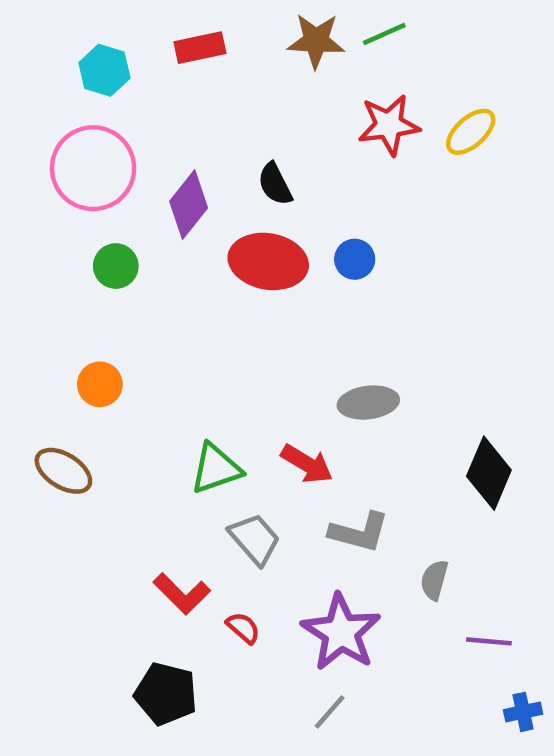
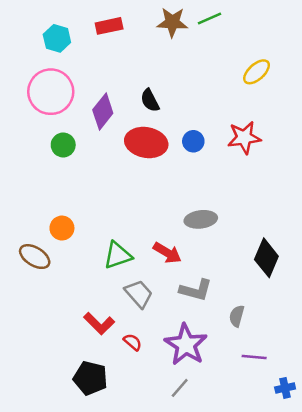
red star: (389, 125) -> (244, 138), moved
orange circle: (100, 384) -> (62, 228), moved
purple line: (489, 641) -> (254, 357), moved

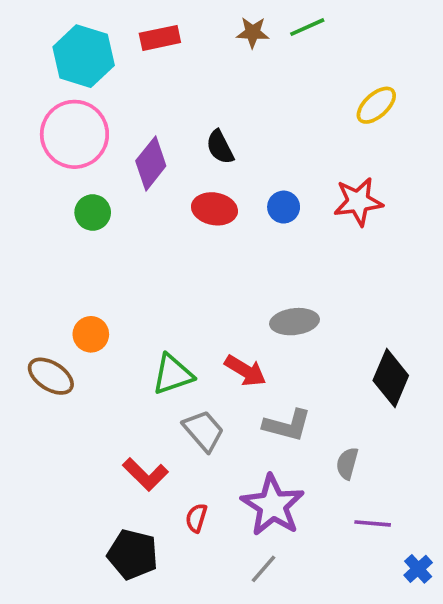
brown star: (172, 22) -> (253, 32), size x0.7
cyan hexagon: (57, 38) -> (84, 56), size x1.5
red ellipse: (146, 143) -> (214, 209), size x0.7
red semicircle: (133, 342) -> (196, 518), moved, turned -114
blue cross: (285, 388) -> (418, 569), turned -30

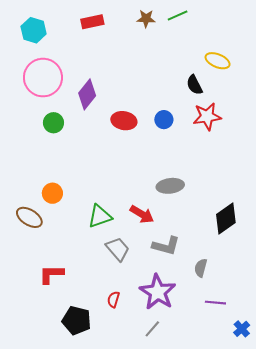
cyan hexagon: (84, 56) -> (34, 30), moved, size x0.7
yellow ellipse: (376, 105) -> (218, 61), turned 65
black semicircle: (220, 147) -> (194, 85), moved
black diamond: (391, 378) -> (226, 218), turned 32
red L-shape: (145, 474) -> (51, 274), moved, turned 135

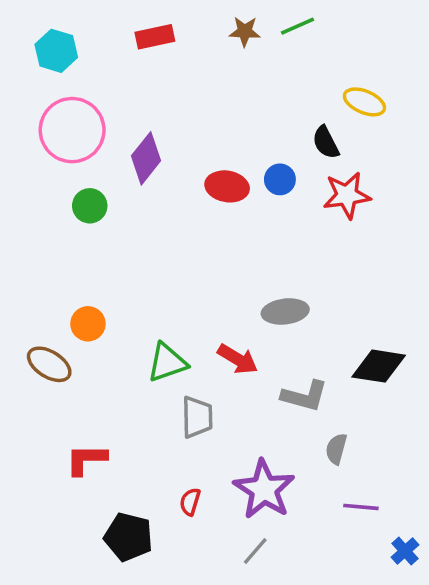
blue circle: (164, 120) -> (280, 179), moved
red ellipse: (124, 121) -> (227, 186), moved
black diamond: (226, 218) -> (379, 366), turned 44
gray L-shape: (166, 246) -> (305, 396), moved
gray trapezoid: (118, 249) -> (197, 417), turned 40

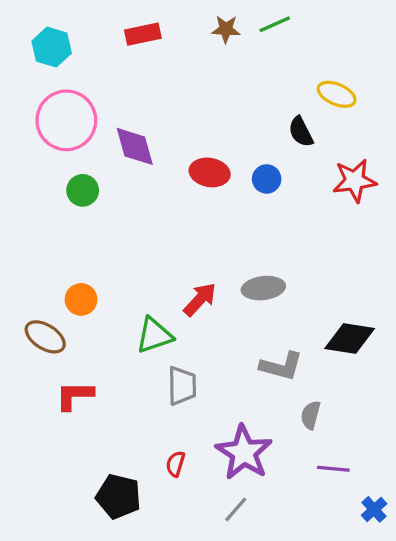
purple diamond: (146, 158) -> (135, 146), turned -54
blue circle: (280, 179) -> (267, 179), moved
red star: (347, 195) -> (355, 181), moved
red arrow: (238, 359) -> (200, 299), moved, turned -78
red L-shape: (86, 459) -> (74, 395), moved

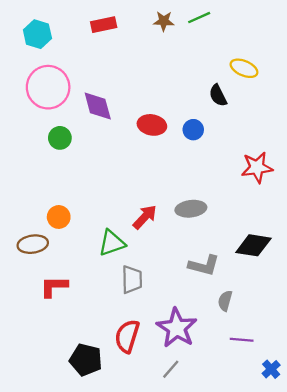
red star: (355, 181) -> (257, 167), moved
brown ellipse: (45, 337) -> (33, 244), turned -40
red semicircle: (175, 464) -> (127, 336), size x1.8

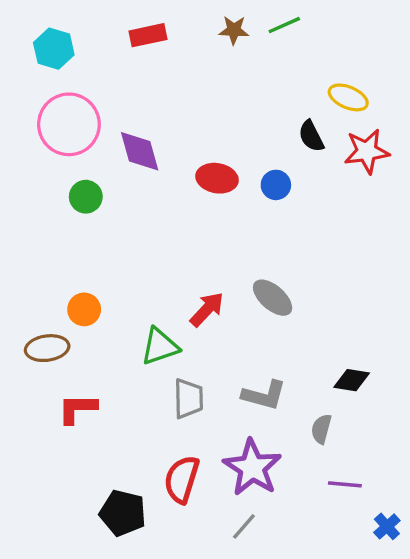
red star: (257, 167) -> (367, 151), moved
gray ellipse: (191, 209) -> (273, 298), turned 48
black diamond: (253, 245) -> (352, 380), moved, size x0.7
gray L-shape: (204, 265) -> (264, 395), moved

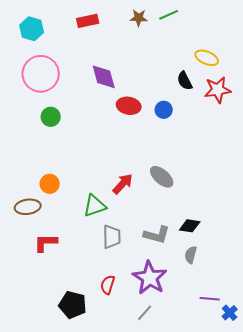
purple diamond: (140, 151) -> (104, 77), moved
black diamond: (352, 380) -> (190, 226), moved
red semicircle: (182, 479) -> (108, 285), size x0.7
purple line: (345, 484) -> (210, 299), moved

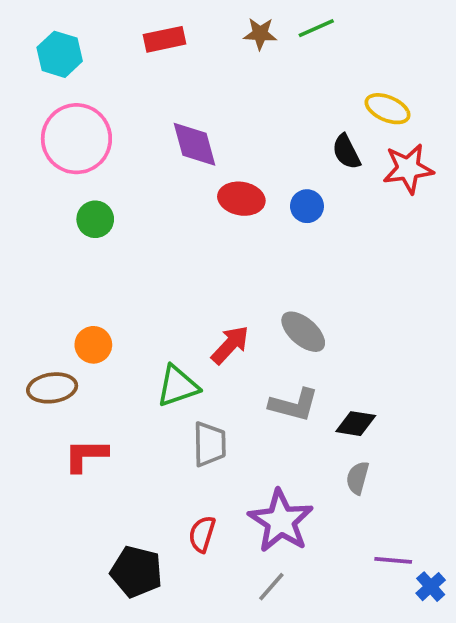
gray L-shape: (157, 235) -> (294, 405), moved

